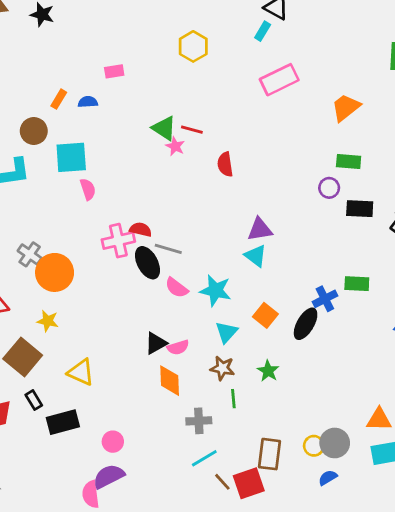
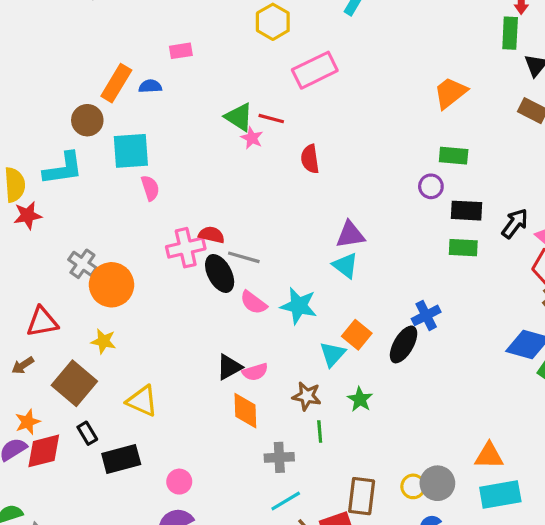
pink rectangle: (279, 80) -> (315, 70), moved
orange rectangle: (59, 99) -> (116, 83), size x1.6
green rectangle: (357, 284) -> (463, 248), moved
cyan triangle: (227, 332) -> (333, 354), moved

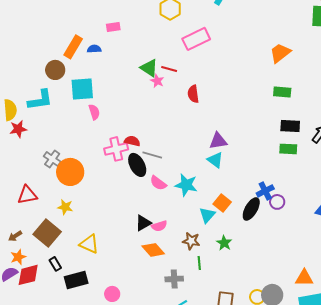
purple circle: (431, 186) -> (277, 202), moved
brown arrow: (23, 365) -> (15, 236), moved
orange diamond: (245, 411) -> (153, 250), turned -40

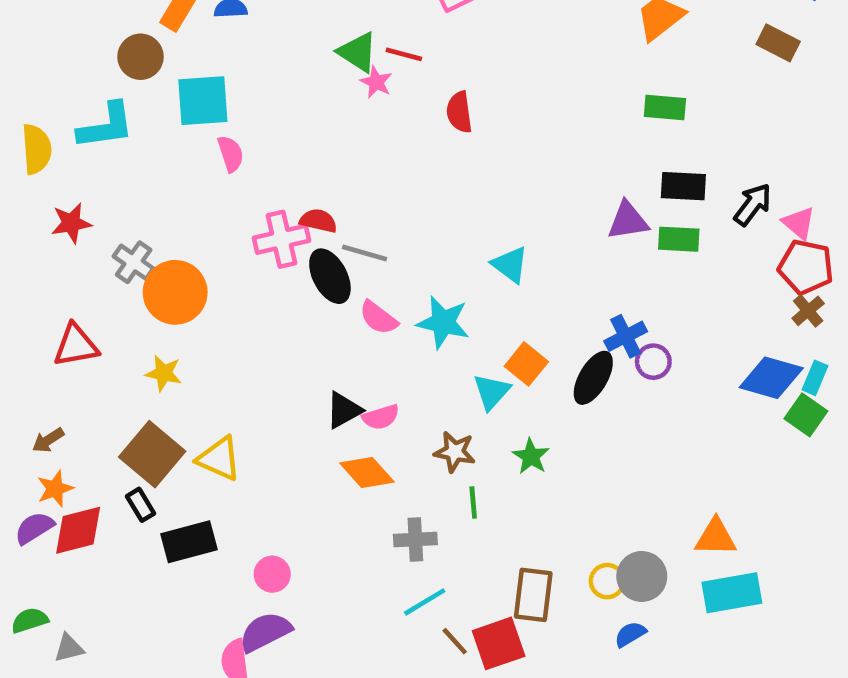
red star: (18, 129) -> (71, 223), moved
purple triangle: (218, 141) -> (628, 221), moved
brown square: (47, 233) -> (152, 454), moved

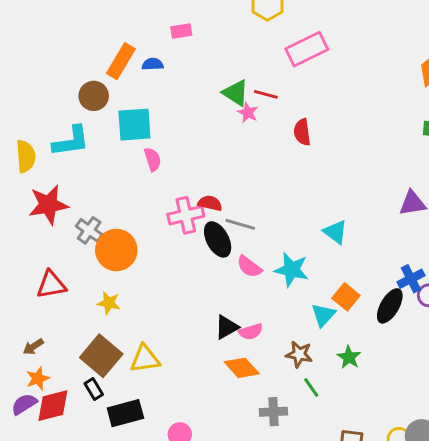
red star: (71, 223) -> (48, 205), size x1.5
yellow triangle: (219, 459) -> (145, 359), turned -32
green line: (473, 503) -> (311, 387), turned -30

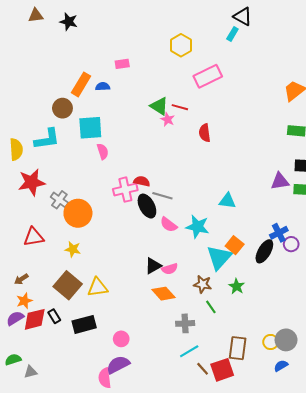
cyan triangle: (335, 232) -> (227, 201), turned -30
cyan triangle: (323, 315) -> (219, 258), size x1.5
black rectangle: (94, 389) -> (54, 316), moved

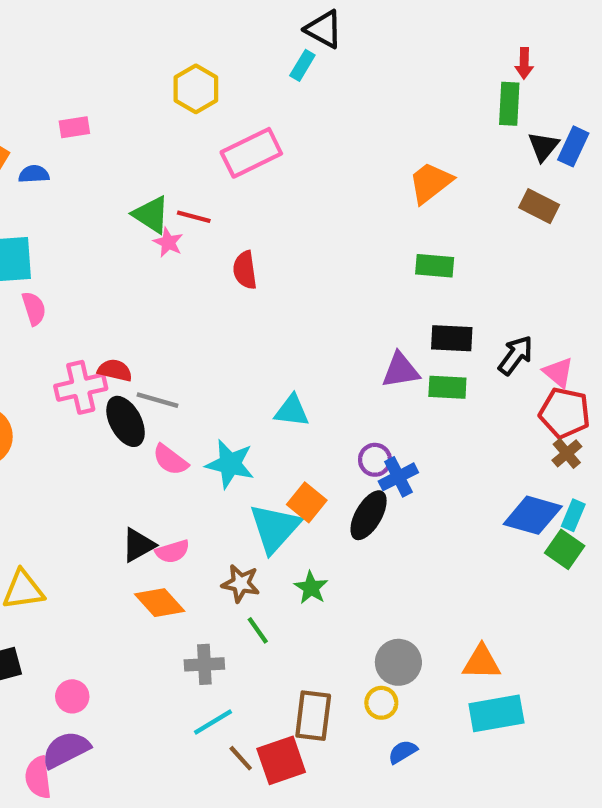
purple circle: (291, 244) -> (375, 460), moved
gray circle: (286, 340) -> (398, 662), moved

